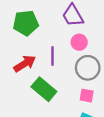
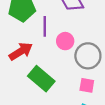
pink circle: (79, 42) -> (65, 41), moved
purple line: (52, 56) -> (45, 26), moved

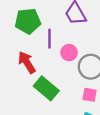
red arrow: (21, 51) -> (27, 62), turned -90

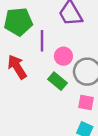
green rectangle: (46, 88) -> (57, 81), moved, size x0.7

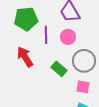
pink circle: (63, 56) -> (68, 37), moved

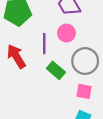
purple line: (46, 35) -> (44, 44), moved

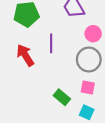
pink circle: (66, 33) -> (93, 34), moved
green rectangle: (56, 70) -> (62, 97), moved

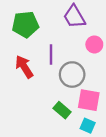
gray circle: (89, 60) -> (72, 75), moved
pink square: (88, 87) -> (89, 100), size x1.5

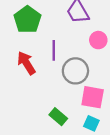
green pentagon: (25, 24) -> (27, 19), turned -30
green rectangle: (62, 110) -> (58, 117), moved

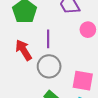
gray circle: (75, 71) -> (49, 66), moved

